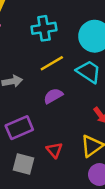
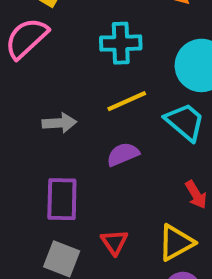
purple rectangle: (19, 128) -> (62, 199), turned -72

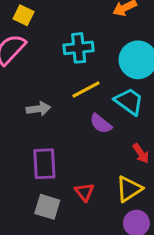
purple semicircle: (123, 154) -> (101, 124), moved, turned -115

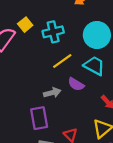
yellow square: (24, 15) -> (25, 25), moved, turned 32
gray arrow: (38, 109) -> (52, 93), moved

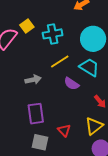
gray arrow: (52, 93) -> (33, 80), moved

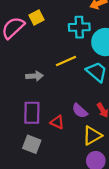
cyan cross: (53, 34) -> (79, 27), moved
purple semicircle: (72, 84) -> (80, 111), moved
red triangle: (64, 130) -> (57, 122), moved, turned -32

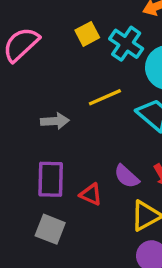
yellow square: (37, 18) -> (87, 34), moved
cyan cross: (79, 27) -> (126, 44), turned 36

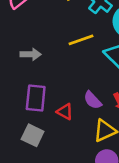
gray arrow: (55, 121) -> (31, 54), moved

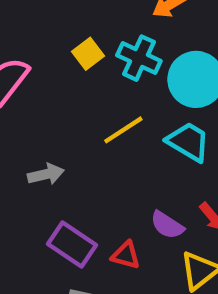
purple rectangle: (36, 98) -> (72, 245), turned -48

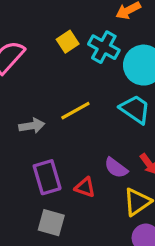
yellow line: (123, 130) -> (75, 111), moved
purple rectangle: (72, 245) -> (47, 177), turned 36

